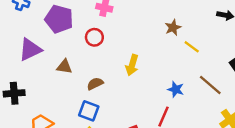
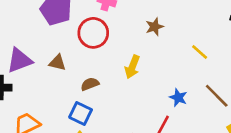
brown star: (173, 28) -> (155, 27), moved
red circle: (94, 37) -> (93, 33), size x1.5
purple triangle: (30, 50) -> (19, 60), moved

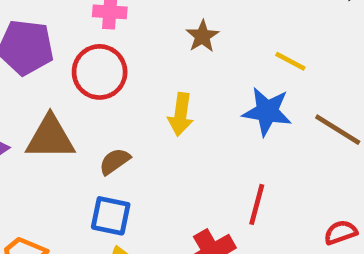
brown triangle: (58, 63) -> (50, 138), size x1.6
blue star: (178, 98) -> (267, 111), moved, size x1.5

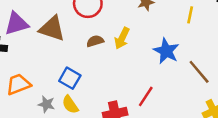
yellow line: (290, 61) -> (190, 15), moved, turned 56
brown semicircle: (115, 161) -> (95, 41), moved

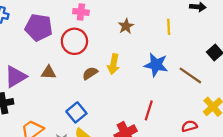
brown triangle: (52, 29) -> (49, 72), size x0.6
blue square: (70, 78) -> (76, 112), turned 36

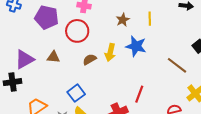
yellow line: (169, 27) -> (150, 19), moved
blue star: (156, 65) -> (136, 46), moved

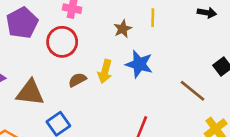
purple pentagon: (47, 17) -> (22, 23), turned 30
yellow line: (150, 19) -> (153, 18), moved
brown triangle: (53, 57) -> (30, 93), moved, size x1.6

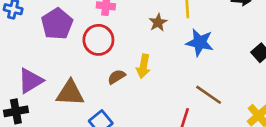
blue star: (139, 64) -> (200, 42), moved
brown line: (192, 91) -> (209, 95), moved

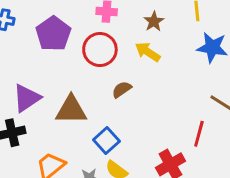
brown star: (158, 22) -> (154, 21), moved
yellow arrow: (143, 66) -> (148, 52), moved, turned 115

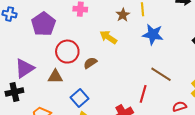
brown star: (154, 21) -> (123, 15), moved
red circle: (100, 50) -> (67, 52), moved
brown triangle: (71, 110) -> (55, 77), size x0.7

